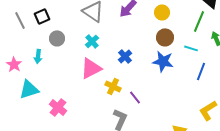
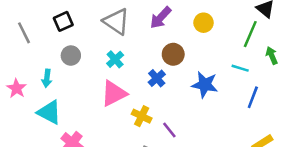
black square: (42, 16) -> (63, 21), moved
brown circle: (165, 37) -> (173, 54), moved
cyan triangle: (29, 89) -> (49, 112), moved, turned 45

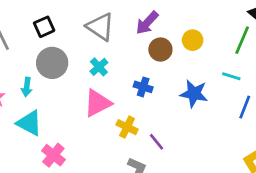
yellow circle: (204, 23) -> (193, 40), moved
brown circle: (173, 54) -> (160, 50), moved
gray circle: (71, 56) -> (52, 63), size x1.5
blue cross: (157, 78) -> (143, 87), turned -30

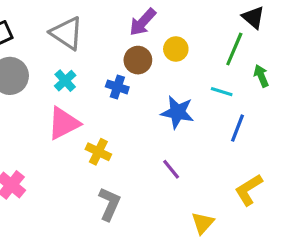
purple arrow: (147, 23) -> (143, 22), moved
blue cross: (143, 87) -> (117, 87), moved
purple line: (156, 142) -> (171, 169), moved

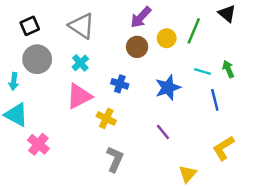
green line: (234, 49) -> (194, 31), moved
green arrow: (261, 76) -> (228, 69), moved
blue cross: (117, 87) -> (120, 84), moved
blue star: (177, 112) -> (168, 88), turned -30
blue line: (237, 128) -> (215, 100), turned -35

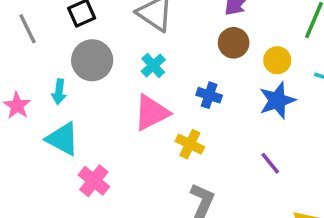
yellow circle: (167, 38) -> (277, 60), moved

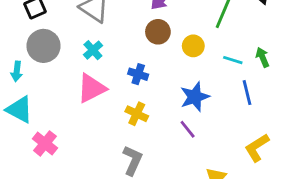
blue star: (277, 100) -> (195, 97), moved
yellow cross: (190, 144) -> (137, 114), moved

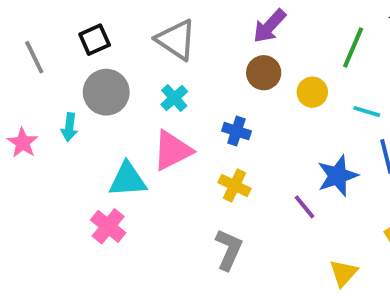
blue star: (195, 97) -> (338, 176), moved
cyan triangle: (19, 109) -> (128, 180), moved, turned -32

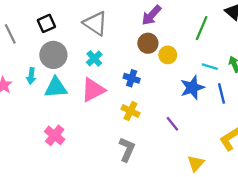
yellow circle: (312, 92) -> (168, 55), moved
blue star: (338, 176) -> (192, 88), moved
cyan triangle: (128, 180) -> (56, 88), moved

